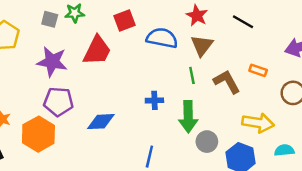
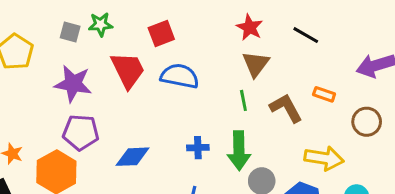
blue semicircle: (162, 38) -> (180, 76), moved
red trapezoid: (97, 50) -> (128, 70), turned -52
blue cross: (154, 100) -> (198, 148), moved

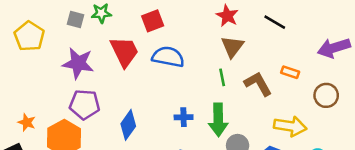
blue diamond: (132, 157) -> (128, 125), turned -52

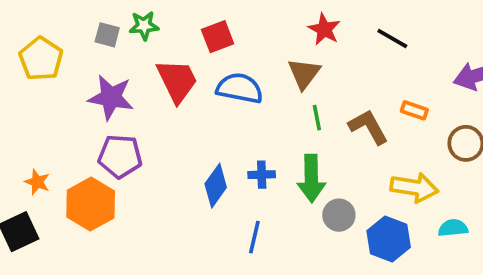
brown triangle: (232, 47) -> (304, 73), moved
blue diamond: (128, 125) -> (216, 186), moved

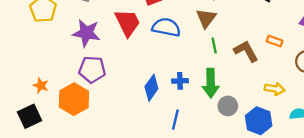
yellow arrow: (414, 188) -> (275, 89), size x0.7

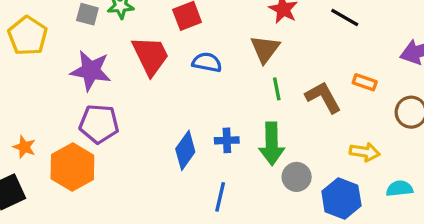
blue semicircle: (166, 27) -> (207, 62), size x0.7

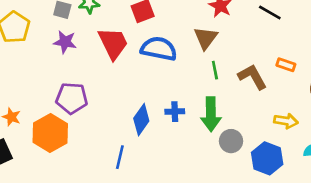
blue semicircle: (207, 62) -> (159, 49), size x1.5
purple star: (91, 71) -> (65, 42), moved, size x0.7
blue line: (220, 197) -> (120, 157), moved

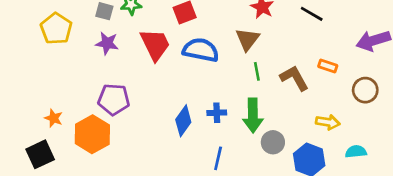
blue line: (120, 157) -> (218, 158), moved

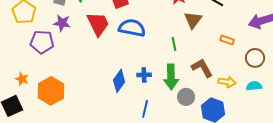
brown triangle: (247, 39) -> (193, 20), moved
brown L-shape: (294, 78) -> (202, 68), moved
purple pentagon: (114, 99) -> (42, 42), moved
cyan semicircle: (356, 152) -> (254, 86), moved

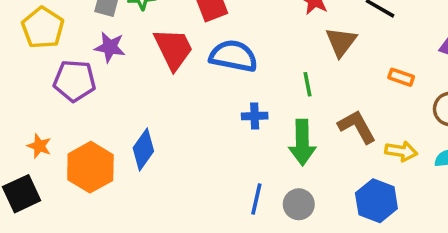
blue cross: (144, 75) -> (255, 116), moved
blue diamond: (119, 81) -> (143, 150), moved
gray circle: (186, 97) -> (299, 204), moved

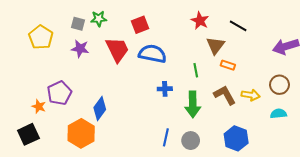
orange rectangle: (401, 77) -> (228, 65), moved
purple pentagon: (75, 81) -> (59, 93), moved, turned -30
yellow arrow: (401, 151) -> (251, 95), moved
orange hexagon: (90, 167) -> (81, 133), moved

